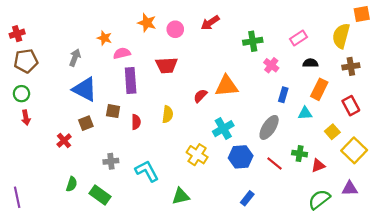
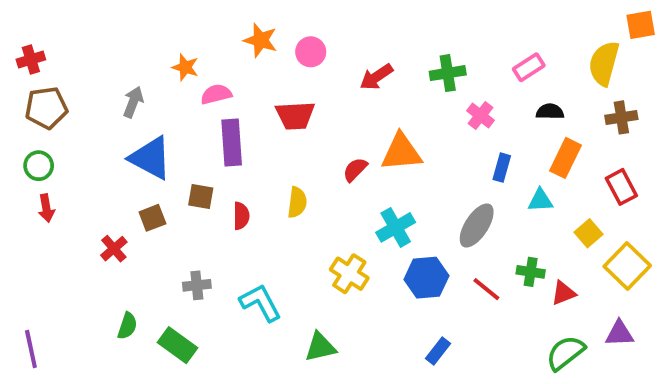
red arrow: (210, 23) -> (376, 77), moved

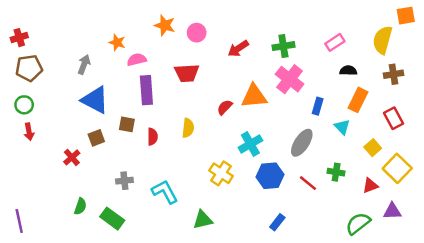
pink cross: (480, 116) -> (290, 79), moved, size x1.6
cyan triangle: (540, 200) -> (342, 127), turned 49
red triangle: (563, 293) -> (370, 186), moved

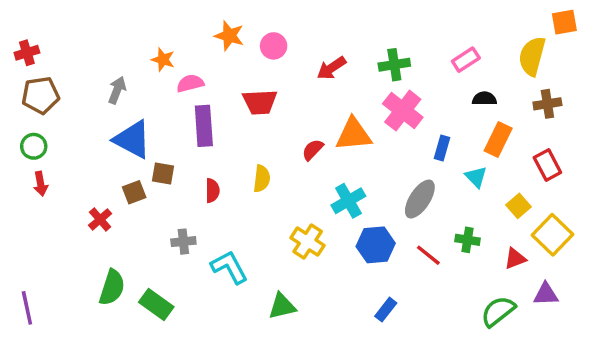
brown square: (127, 124) -> (163, 174), moved
gray cross: (124, 181) -> (183, 242), moved
green semicircle: (80, 206) -> (112, 287), size x1.5

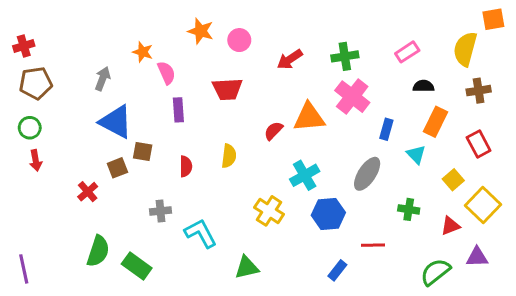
pink semicircle: (190, 83) -> (166, 73), turned 80
purple rectangle: (204, 126) -> (178, 110), size x0.7
red line: (428, 255) -> (373, 245), moved, turned -40

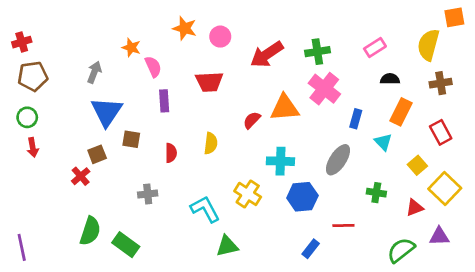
red arrow: (290, 59) -> (267, 54), size x1.4
blue triangle: (116, 122) -> (107, 112), turned 36
brown square: (117, 168) -> (97, 154), moved
cyan cross: (305, 175) -> (280, 161), turned 32
cyan L-shape: (201, 233) -> (205, 209), moved

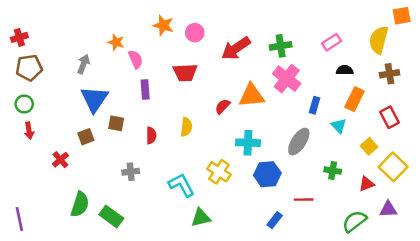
red cross: (81, 176) -> (60, 160), moved

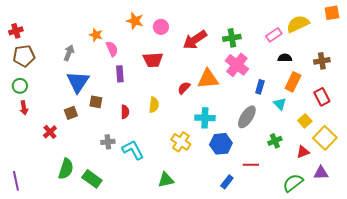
yellow semicircle: (379, 40) -> (298, 24), moved, turned 50
green cross: (333, 171) -> (275, 141), turned -32
cyan L-shape: (181, 185) -> (133, 150), moved

